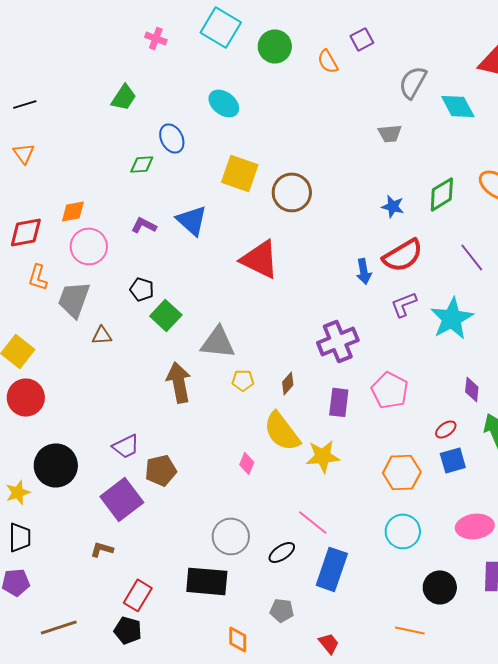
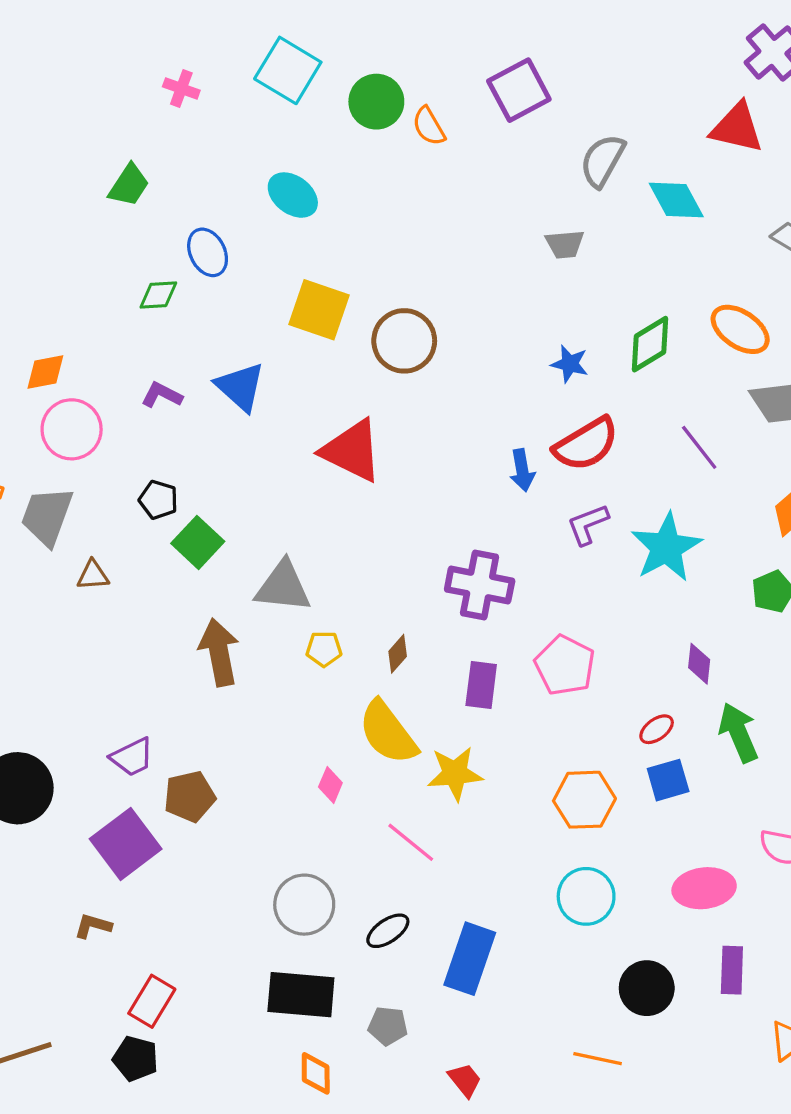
purple square: (362, 39) -> (519, 90), size x1.6
orange semicircle: (328, 61) -> (429, 126), moved
purple cross: (338, 341) -> (480, 585), turned 33
pink line: (313, 522) -> (411, 842), moved
black rectangle: (207, 581) -> (301, 995), moved

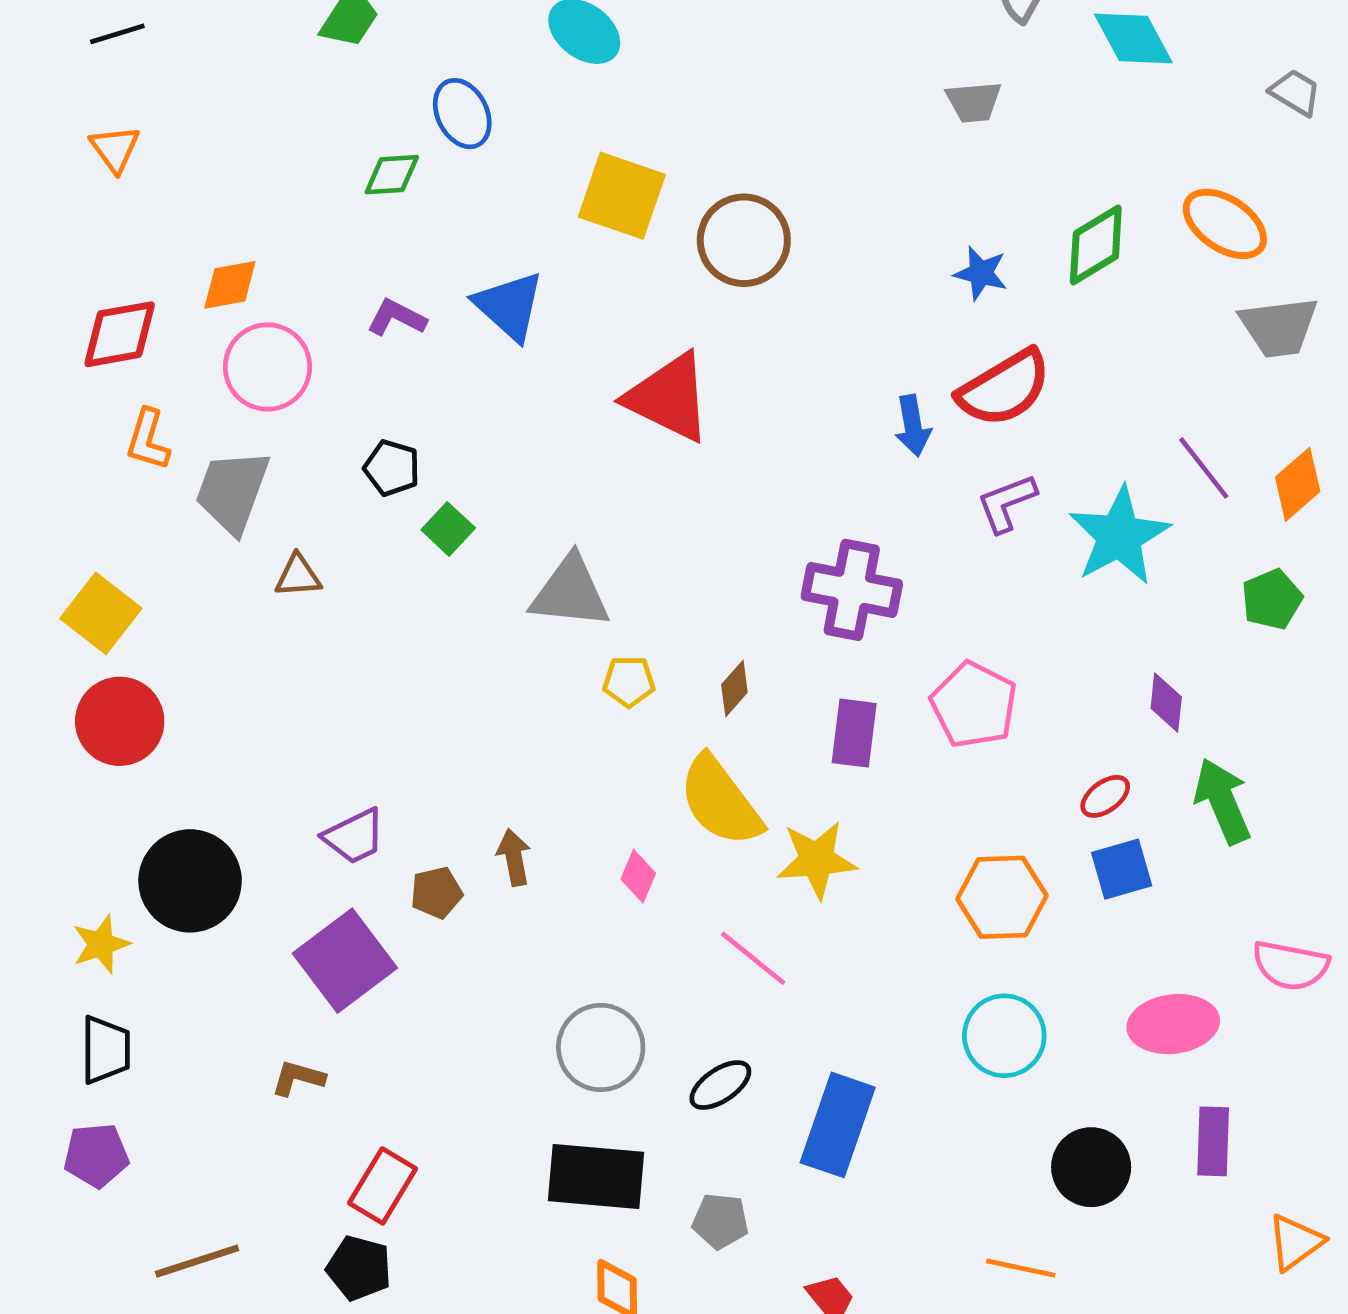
purple line: (699, 447) -> (1204, 468), moved
green square: (198, 542) -> (448, 529), size x0.7
brown arrow: (219, 652) -> (514, 857), moved, size x0.6
brown pentagon: (190, 796) -> (436, 893), size x0.7

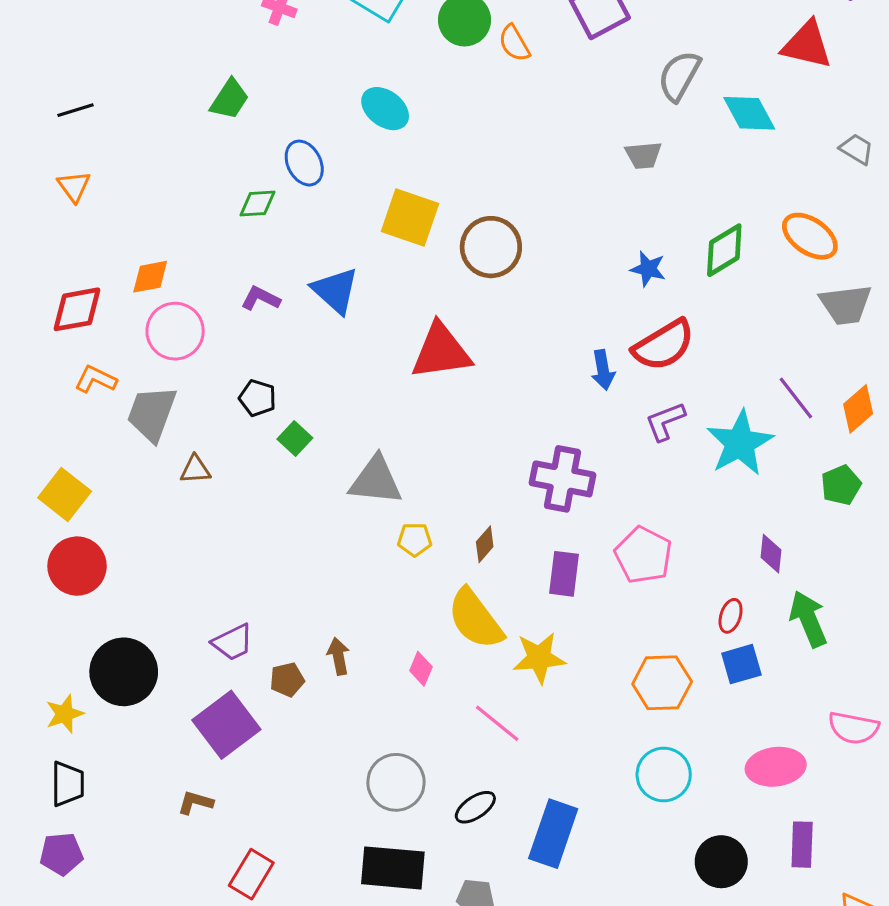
red triangle: (669, 398) -> (441, 351), turned -34
orange L-shape: (148, 440) -> (96, 379), turned 99
red ellipse: (1105, 796) -> (731, 616), turned -36

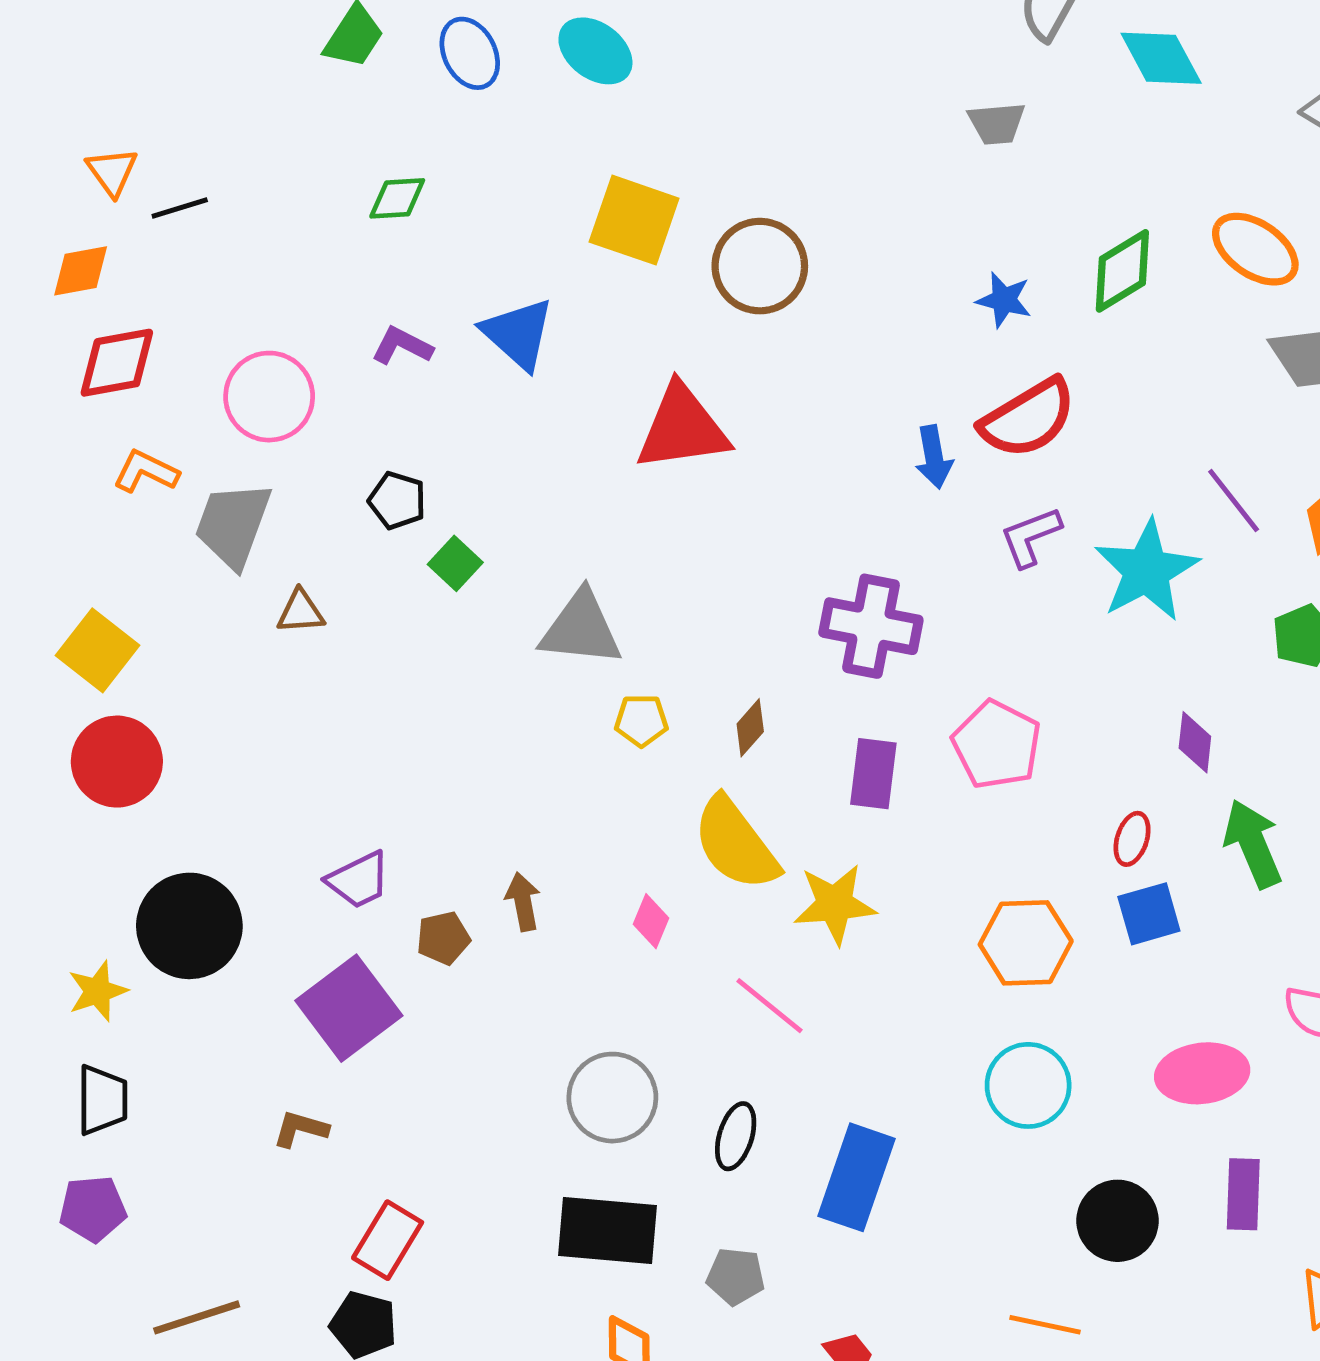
black line: (75, 110) -> (180, 208), moved
blue ellipse: (304, 163) -> (470, 53), moved
orange diamond: (150, 277) -> (81, 271), moved
black ellipse: (475, 807) -> (736, 1136), turned -39

